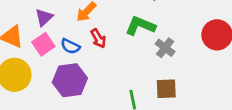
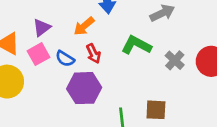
gray cross: (165, 48) -> (175, 60), moved
purple hexagon: (70, 80) -> (84, 88), moved

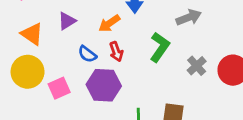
green L-shape: (136, 45) -> (160, 47), turned 92
pink square: (39, 54) -> (59, 88), moved

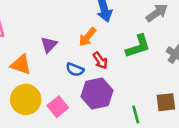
green L-shape: (160, 47) -> (138, 46), turned 52

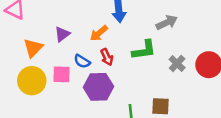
orange triangle: (21, 65) -> (33, 48), turned 45
pink square: (58, 107) -> (62, 74), moved, turned 30

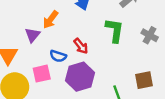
orange arrow: (99, 33) -> (51, 20), moved
green L-shape: (144, 50) -> (115, 30), turned -60

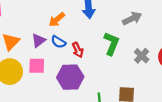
purple triangle: (32, 35) -> (39, 40), moved
blue semicircle: (58, 56) -> (58, 42), moved

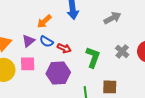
green L-shape: (111, 44) -> (93, 57), moved
red arrow: (78, 50) -> (64, 48), turned -40

